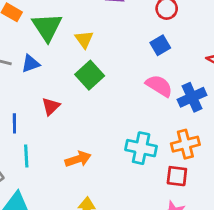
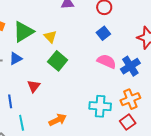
green triangle: (47, 27) -> (23, 32), turned 40
red square: (177, 176) -> (128, 122), turned -35

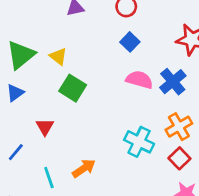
blue line: (10, 101) -> (16, 152), turned 56
cyan cross: (100, 106) -> (139, 142), turned 30
cyan line: (22, 123) -> (49, 178), moved

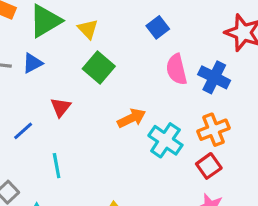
blue square: (130, 42) -> (158, 27), moved
pink semicircle: (139, 80) -> (176, 69), turned -128
blue cross: (173, 82) -> (214, 77), turned -32
orange arrow: (84, 168) -> (132, 118), moved

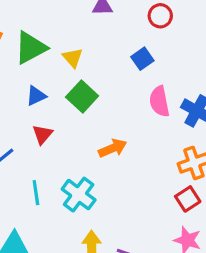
blue triangle: (32, 63) -> (36, 96), moved
cyan cross: (165, 140) -> (79, 195), moved

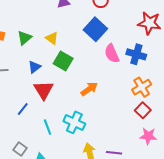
green triangle: (31, 48) -> (24, 38), size x0.7
blue square: (142, 59) -> (95, 29), size x1.6
red triangle: (42, 134) -> (44, 90), size x1.5

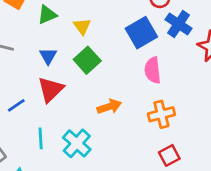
blue cross: (136, 54) -> (179, 24), moved
blue triangle: (34, 67) -> (48, 56), turned -40
orange cross: (142, 87) -> (161, 114), moved

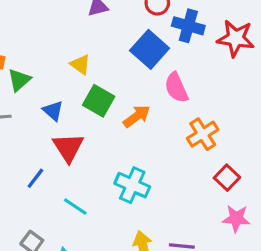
green triangle: (47, 15) -> (19, 80), moved
orange arrow: (109, 107) -> (137, 116), moved
cyan line: (41, 138) -> (75, 207), turned -35
cyan cross: (77, 143) -> (132, 185), moved

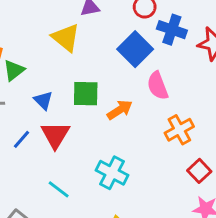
yellow triangle: (80, 64) -> (66, 38), moved, size x1.5
green square: (99, 101) -> (86, 94), turned -32
blue line: (35, 178) -> (22, 139), moved

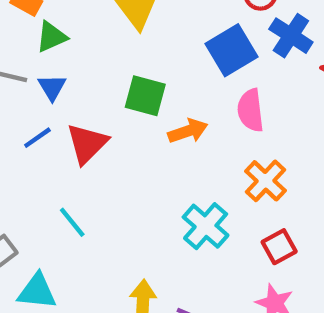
blue triangle: (43, 100) -> (52, 87), moved
orange cross: (179, 130) -> (266, 181), turned -32
cyan cross: (112, 173) -> (206, 226), moved

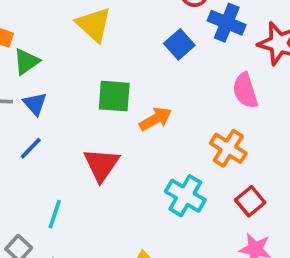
blue square: (232, 50) -> (179, 44), size x0.7
pink semicircle: (250, 110) -> (245, 91), moved
red triangle: (87, 143) -> (101, 165), moved
cyan line: (72, 222) -> (55, 214), moved, turned 68

